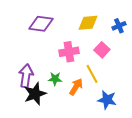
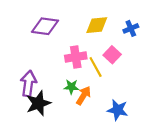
yellow line: (92, 74) -> (96, 67), moved
green star: (55, 79) -> (71, 87), moved

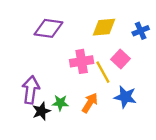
green star: (71, 87) -> (60, 103), moved
black star: (38, 103) -> (41, 111), size x0.7
blue star: (118, 110) -> (125, 97), moved

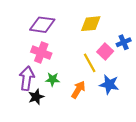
blue cross: (141, 31) -> (124, 42), moved
pink cross: (82, 61) -> (41, 53), moved, turned 30
green star: (60, 103) -> (53, 79), moved

